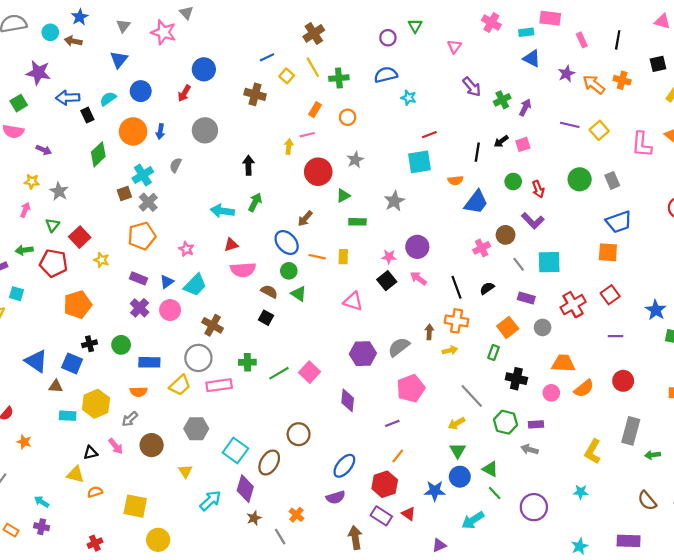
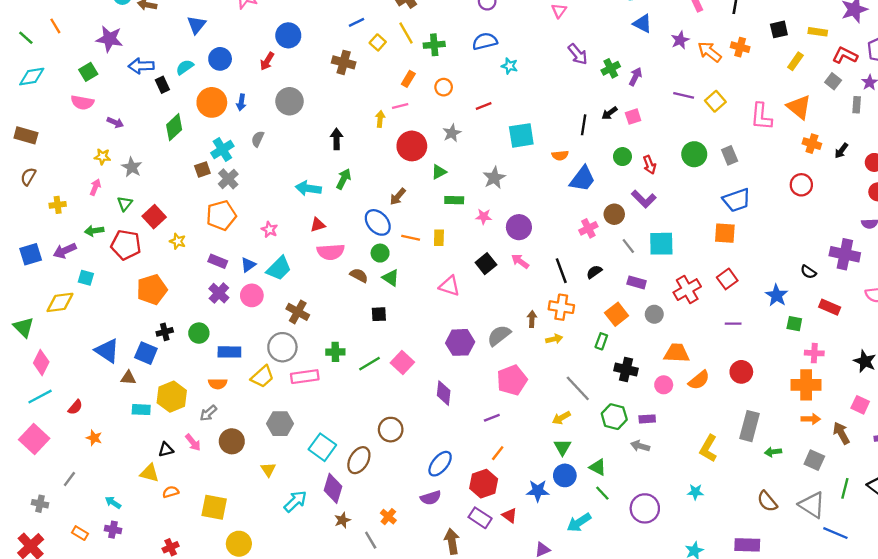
red line: (429, 135) -> (484, 106), moved
pink star: (389, 257) -> (484, 217), moved
black square: (266, 318) -> (379, 314), moved, turned -32

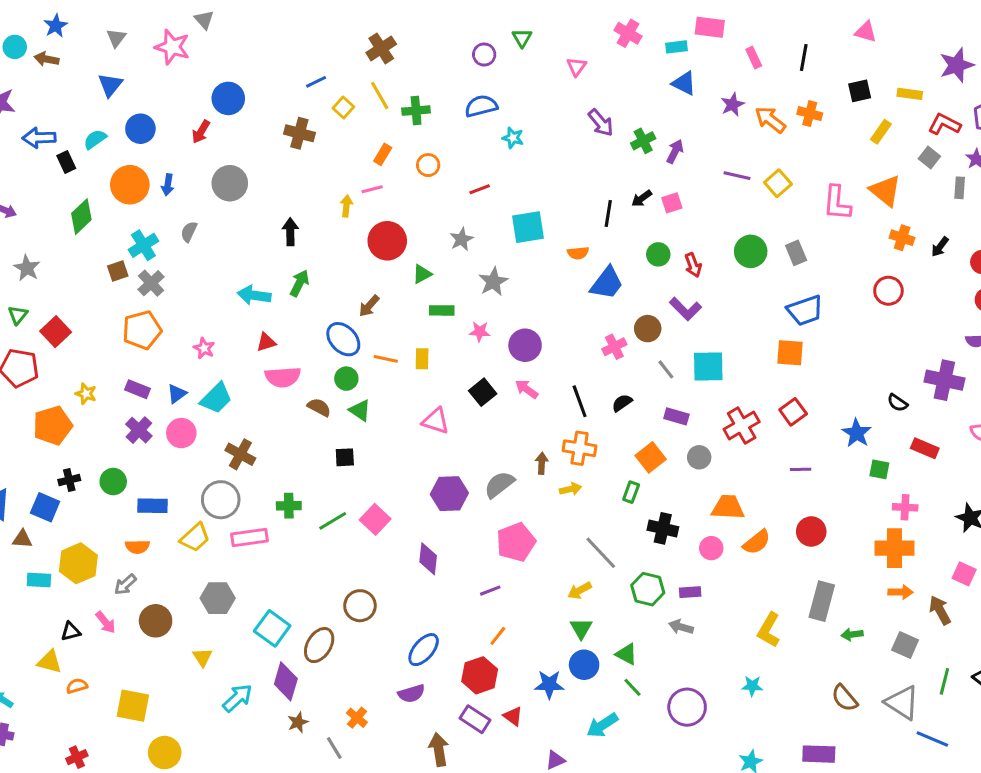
gray star: (452, 133) -> (461, 239), moved
yellow star: (178, 241) -> (86, 394), moved

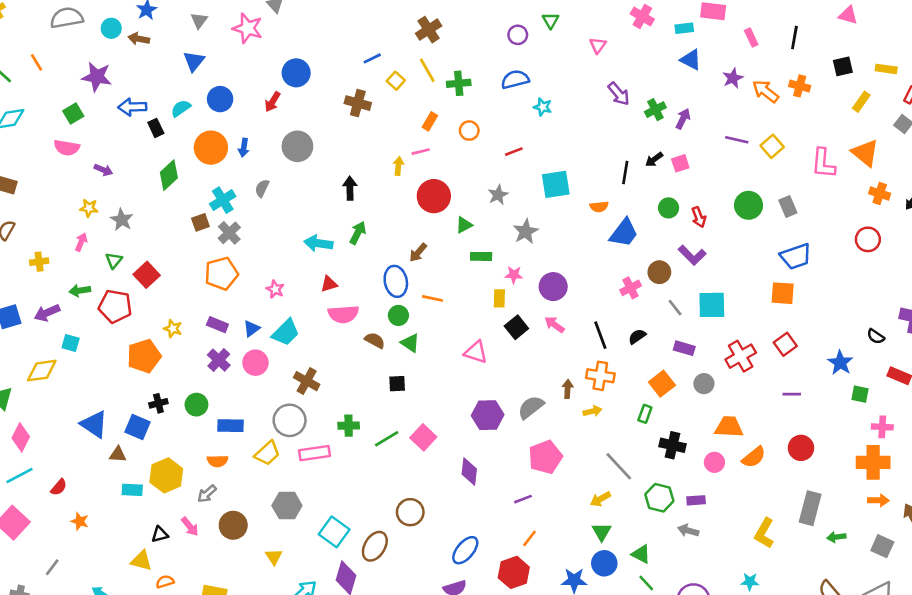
blue ellipse: (343, 339) -> (396, 281), turned 32
yellow rectangle: (422, 359) -> (499, 298), moved

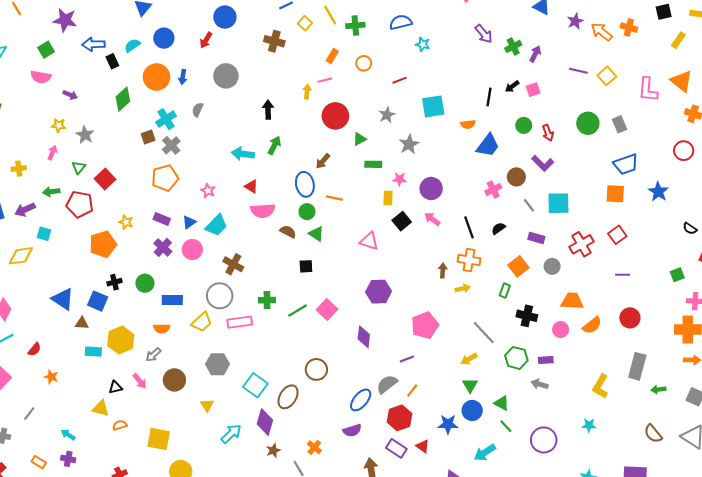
red triangle: (329, 284) -> (251, 186), turned 48
blue star: (840, 363) -> (658, 192), moved
green square: (860, 394) -> (677, 275), turned -32
gray semicircle: (531, 407) -> (387, 384), moved

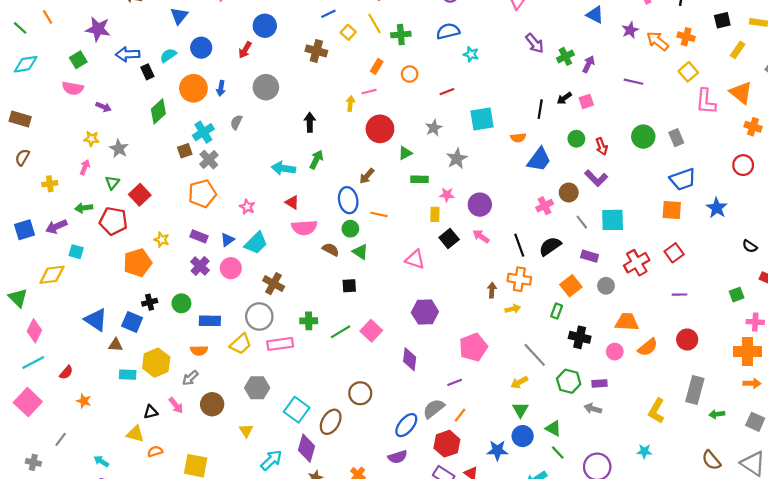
yellow square: (607, 76) -> (688, 72), moved
black semicircle: (498, 228) -> (550, 246), size x1.5

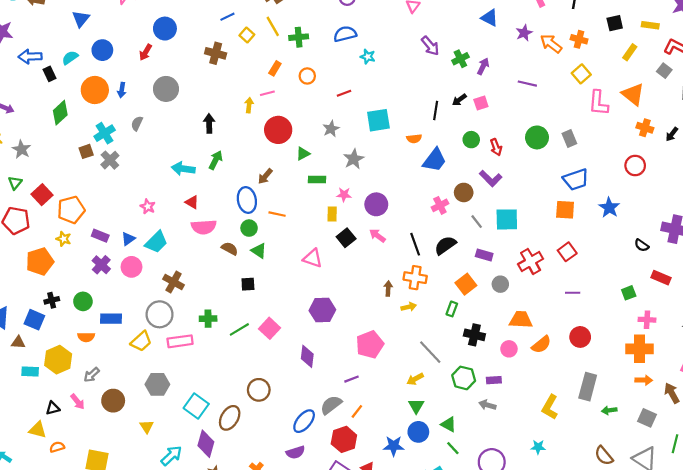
orange pentagon: (202, 194) -> (71, 210), moved
orange semicircle: (199, 350) -> (86, 337), moved

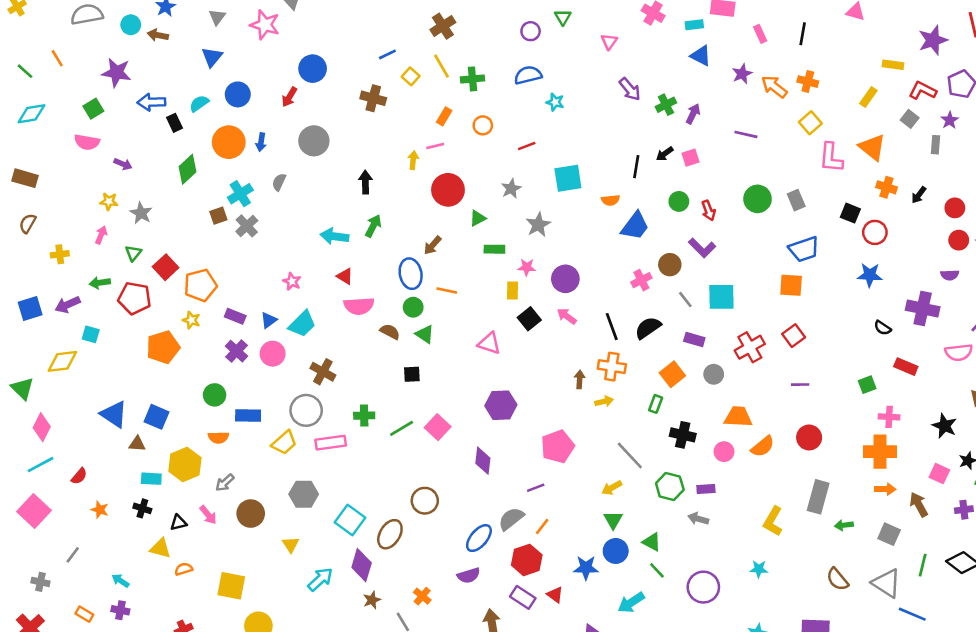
black square: (615, 23) -> (850, 213), moved, turned 35
blue star: (609, 208) -> (870, 275), moved, turned -30
black cross: (52, 300) -> (142, 508), moved, turned 32

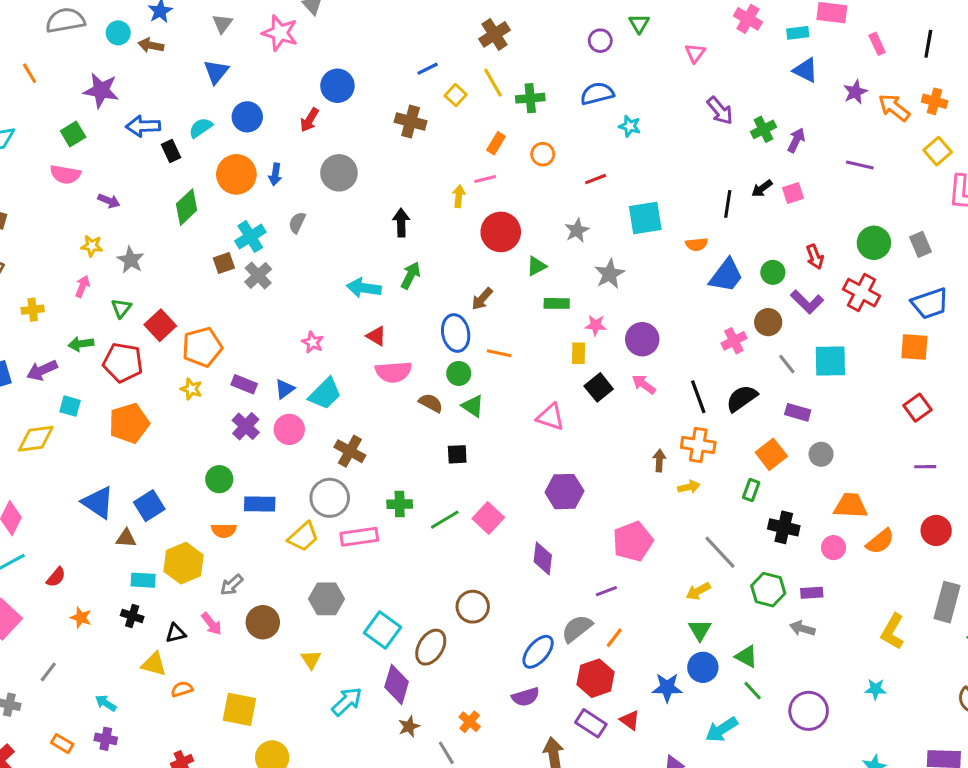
green circle: (679, 201) -> (773, 272), moved
orange pentagon: (163, 347) -> (129, 423), moved
red cross: (750, 347) -> (861, 293), moved, turned -32
blue square: (157, 417) -> (149, 506), turned 35

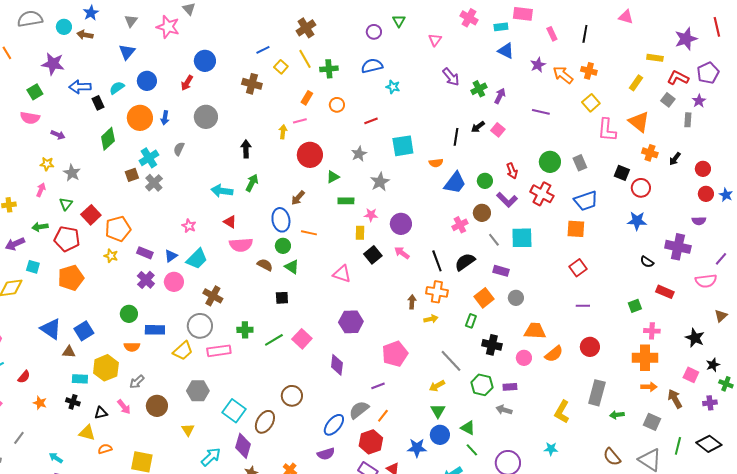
pink square: (793, 193) -> (498, 130), turned -32

